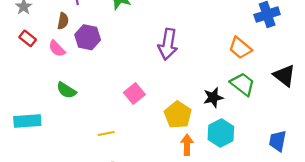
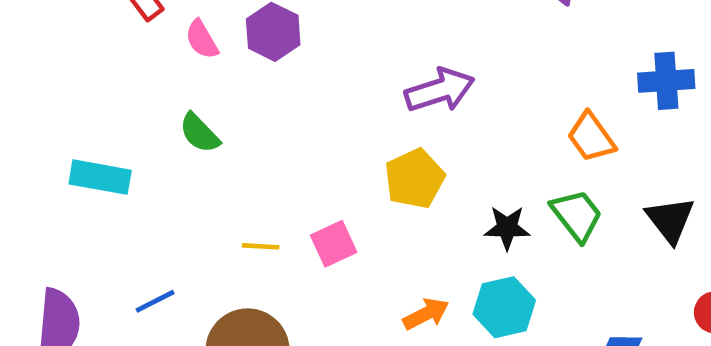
purple arrow: (168, 44) -> (440, 90), turned -132
pink square: (134, 94) -> (334, 244), moved
yellow pentagon: (178, 115) -> (415, 179), moved
orange arrow: (187, 145) -> (426, 314), turned 48

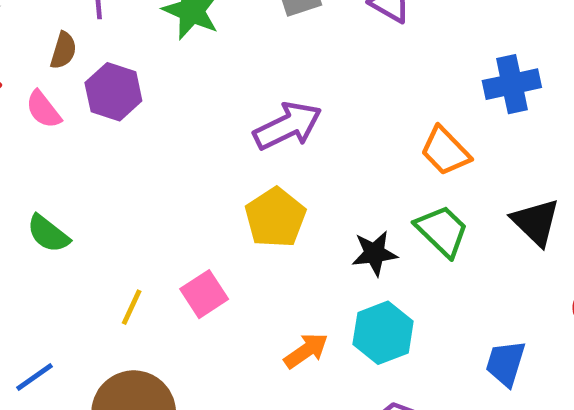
green semicircle: (199, 133) -> (48, 234), moved
yellow line: (261, 246) -> (132, 307), turned -60

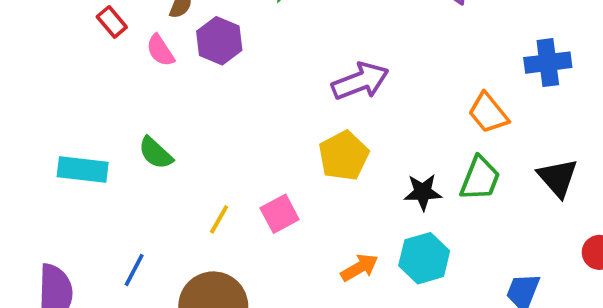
green trapezoid: (442, 231) -> (480, 178), turned 63
blue line: (34, 377) -> (134, 270), turned -32

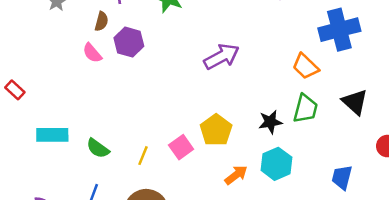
red rectangle: (112, 22) -> (15, 90), moved
blue cross: (548, 63) -> (339, 30), size x1.4
green semicircle: (155, 153) -> (98, 148), moved
yellow pentagon: (344, 156) -> (216, 130), moved

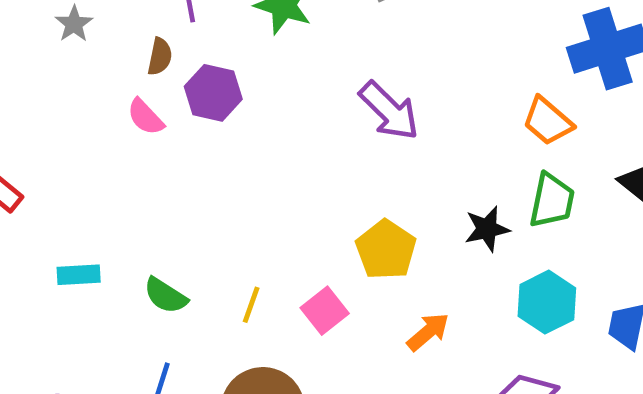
purple arrow: (222, 56) -> (389, 111), turned 76
cyan rectangle: (52, 135) -> (79, 275), size x0.7
pink square: (181, 147) -> (325, 311), moved
cyan hexagon: (276, 164) -> (547, 302), moved

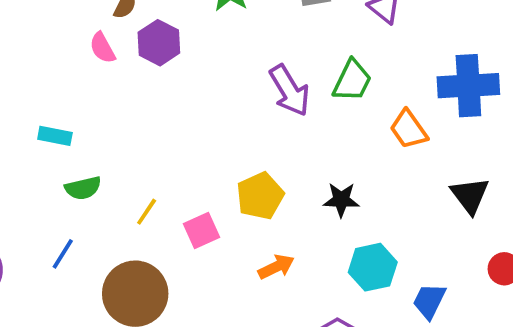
green trapezoid: (552, 201) -> (352, 81), moved
cyan rectangle: (79, 275) -> (55, 136), moved
green semicircle: (165, 296) -> (83, 188), turned -60

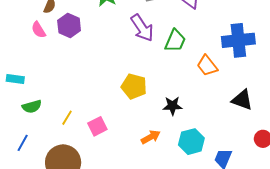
purple arrow: (290, 91) -> (142, 28), moved
black triangle: (470, 195) -> (242, 100), turned -30
yellow pentagon: (260, 196) -> (134, 86), moved, turned -30
orange arrow: (276, 267) -> (151, 137), moved

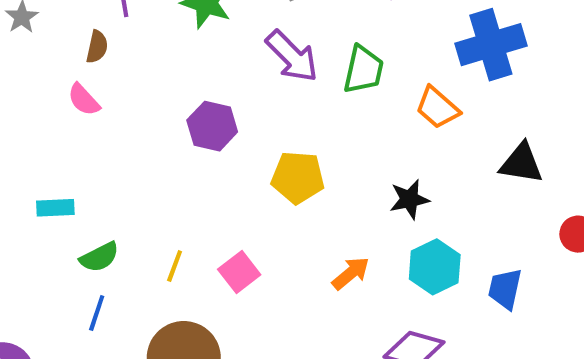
purple hexagon: (69, 25) -> (212, 126), moved
black star: (172, 106) -> (409, 199), moved
blue line: (23, 143) -> (97, 313), moved

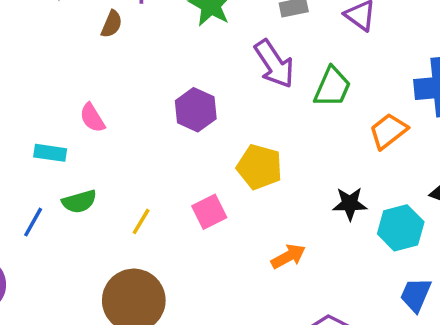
pink semicircle: (84, 100) -> (92, 118), moved
orange trapezoid: (437, 108) -> (388, 131), turned 90
cyan hexagon: (435, 267) -> (401, 228), moved
pink square: (239, 272) -> (209, 212), moved
blue line: (97, 313) -> (33, 222), moved

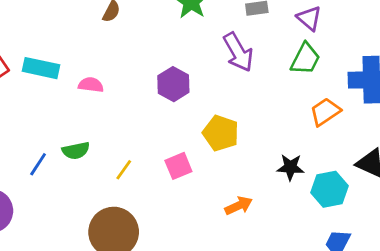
green trapezoid: (332, 87) -> (305, 59), moved
pink semicircle: (92, 118) -> (91, 85), turned 125
cyan rectangle: (50, 153) -> (41, 68), moved, size x1.4

